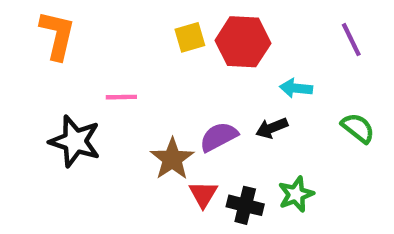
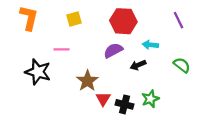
yellow square: (190, 37) -> (74, 19), moved
purple semicircle: (219, 137) -> (113, 50), moved

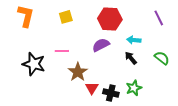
pink line: (62, 49) -> (62, 51), moved
black arrow: (138, 65) -> (131, 58), moved, turned 72

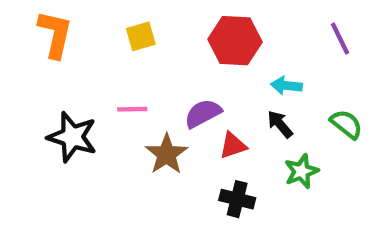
purple semicircle: (101, 45) -> (203, 113), moved
red triangle: (92, 88) -> (233, 146), moved, turned 40
green star: (134, 88) -> (301, 171), moved

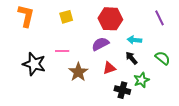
purple semicircle: (203, 113) -> (100, 44), moved
black cross: (237, 199) -> (122, 90), moved

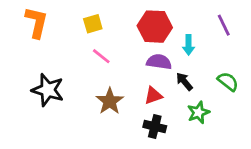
cyan arrow: (134, 40) -> (189, 45), moved, turned -96
purple semicircle: (100, 44) -> (159, 62), moved, turned 36
pink line: (62, 51) -> (101, 56), moved, turned 40
black cross: (122, 90) -> (155, 127), moved

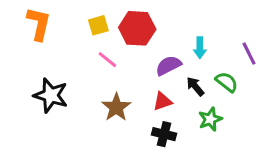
purple line: (224, 25) -> (249, 54), moved
red hexagon: (155, 27) -> (137, 28), moved
purple semicircle: (159, 62) -> (168, 66), turned -35
green semicircle: (228, 81) -> (227, 82), moved

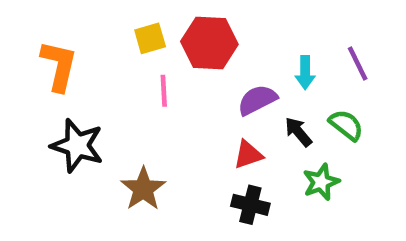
orange L-shape: (39, 24) -> (59, 66), moved
purple line: (249, 54) -> (358, 63), moved
pink line: (107, 60) -> (164, 91), turned 48
brown star: (116, 107) -> (143, 189), moved

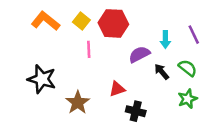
yellow square: (150, 38) -> (81, 21), turned -35
orange L-shape: (59, 66) -> (46, 21), moved, turned -64
red triangle: (248, 155) -> (117, 89), moved
green star: (321, 182) -> (188, 99), moved

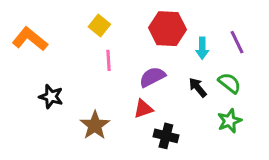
orange L-shape: (46, 21) -> (30, 39), moved
red hexagon: (113, 23) -> (167, 29), moved
purple semicircle: (139, 54) -> (152, 77), moved
black star: (42, 79) -> (51, 97), size x0.7

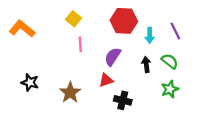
purple semicircle: (152, 77) -> (113, 57), turned -30
black arrow: (198, 88) -> (146, 65), turned 32
black star: (51, 97) -> (30, 82), moved

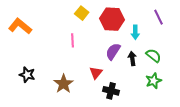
yellow square: (74, 19) -> (82, 13), moved
purple line: (175, 31) -> (159, 17), moved
purple semicircle: (113, 57) -> (113, 51), moved
red triangle: (106, 80) -> (96, 73), turned -32

